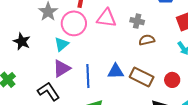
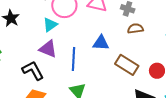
purple triangle: (62, 68) -> (48, 49), turned 48
blue triangle: (116, 71) -> (101, 43), moved

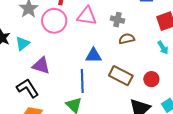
cyan triangle: (50, 25) -> (23, 44), moved
blue line: (73, 59) -> (82, 81), moved

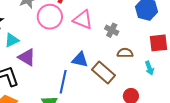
brown semicircle: (127, 39) -> (125, 53), moved
cyan triangle: (23, 44) -> (12, 40), moved
brown rectangle: (121, 76) -> (104, 73), moved

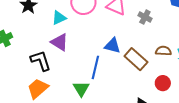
cyan triangle: (12, 40) -> (59, 18), moved
brown semicircle: (125, 53) -> (163, 51), moved

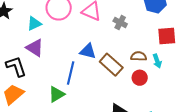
red circle: (163, 83) -> (140, 78), moved
green triangle: (81, 89) -> (57, 94), turned 30

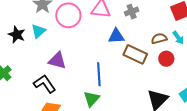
gray cross: (120, 22) -> (132, 12), turned -32
cyan triangle: (34, 23) -> (38, 31), moved
blue triangle: (88, 51) -> (116, 36), moved

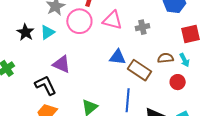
blue triangle: (116, 36) -> (118, 57), moved
red circle: (166, 59) -> (178, 82), moved
blue line: (99, 74) -> (128, 100), moved

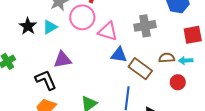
pink triangle: (112, 20) -> (108, 31), moved
gray cross: (142, 27) -> (145, 26), size x1.5
cyan arrow: (185, 60) -> (186, 61), turned 112
purple triangle: (62, 64) -> (63, 60), turned -36

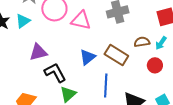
blue triangle: (119, 55) -> (88, 57), moved, turned -42
cyan arrow: (186, 61) -> (161, 43), turned -48
black L-shape: (46, 80) -> (55, 73), moved

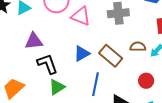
red circle: (155, 65) -> (146, 81), moved

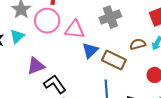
blue triangle: (82, 53) -> (90, 50), moved

